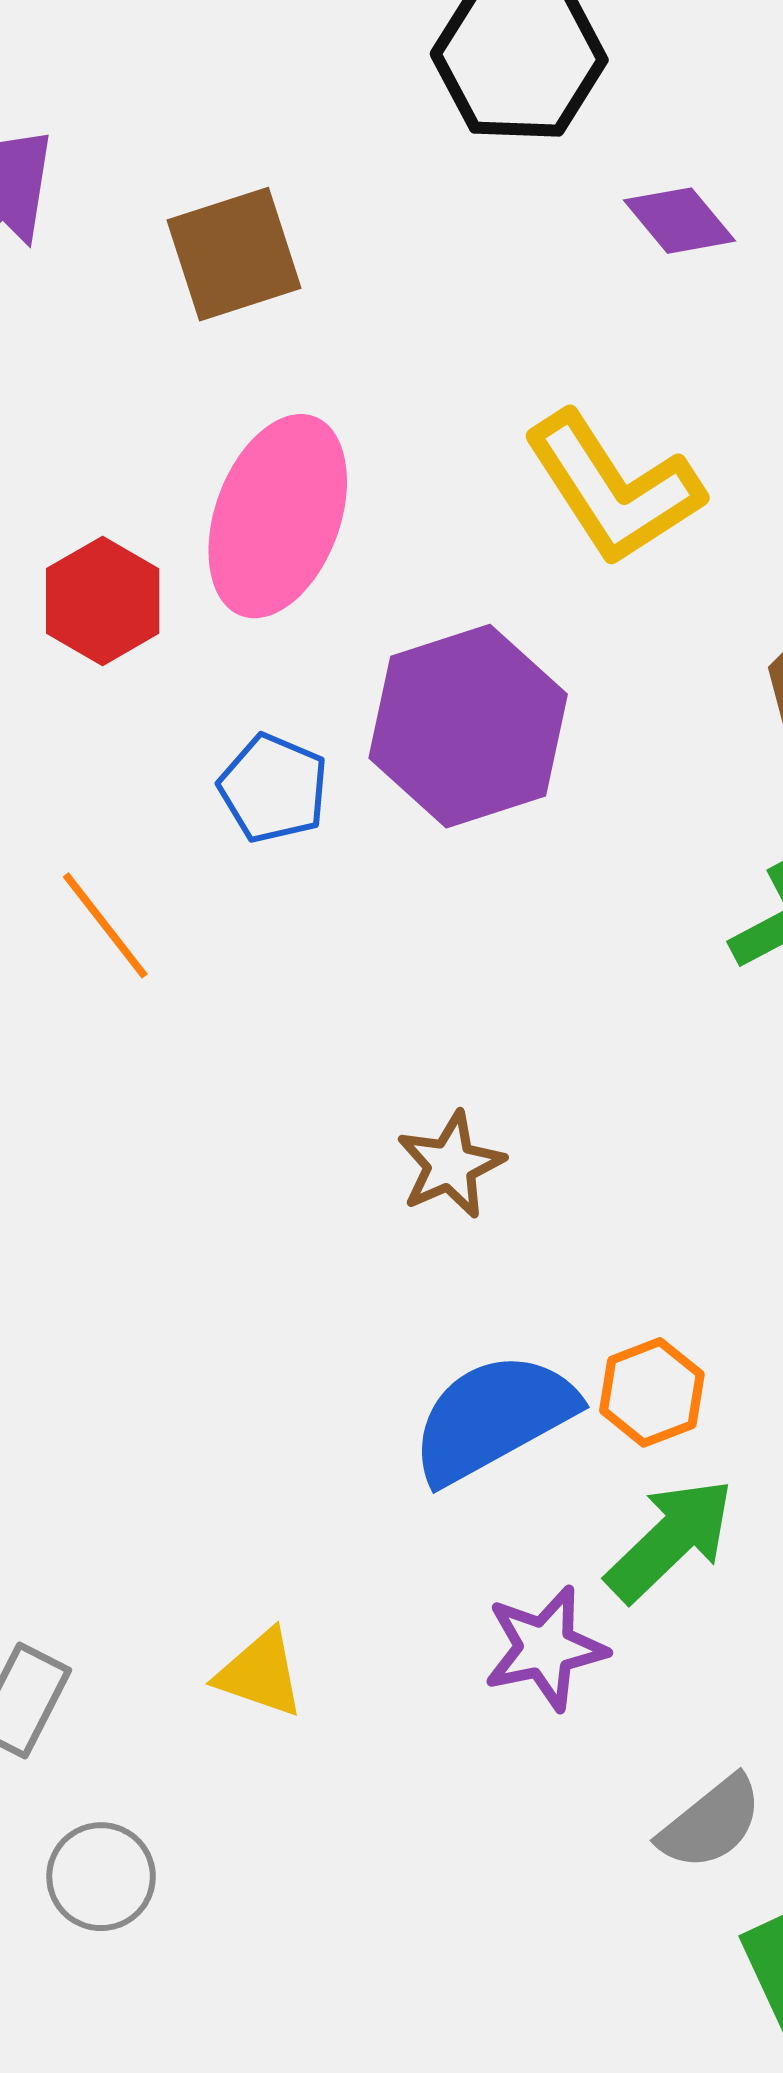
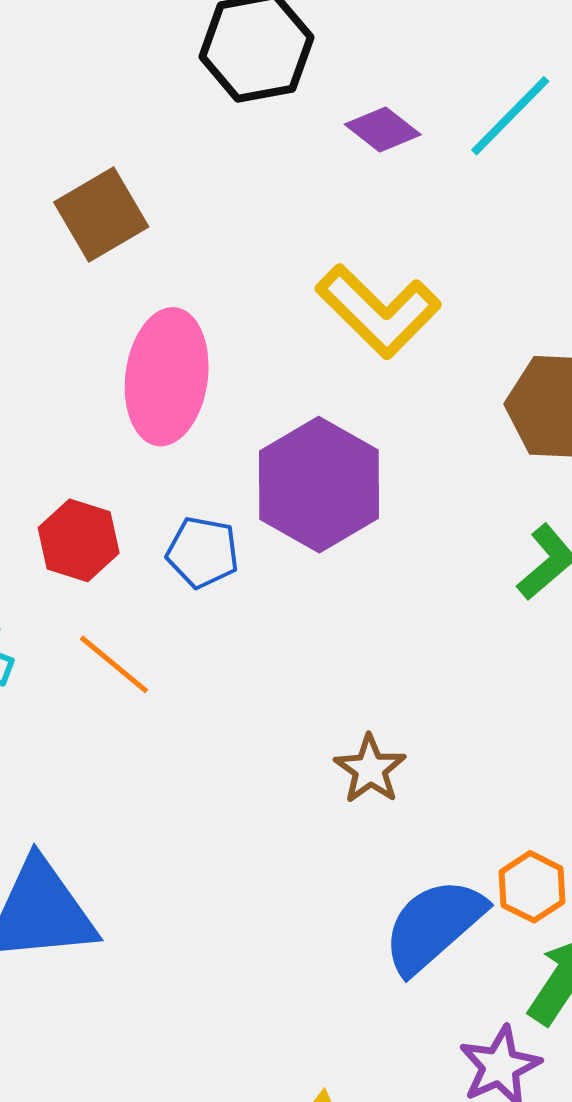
red hexagon: (103, 601) -> (79, 540), moved

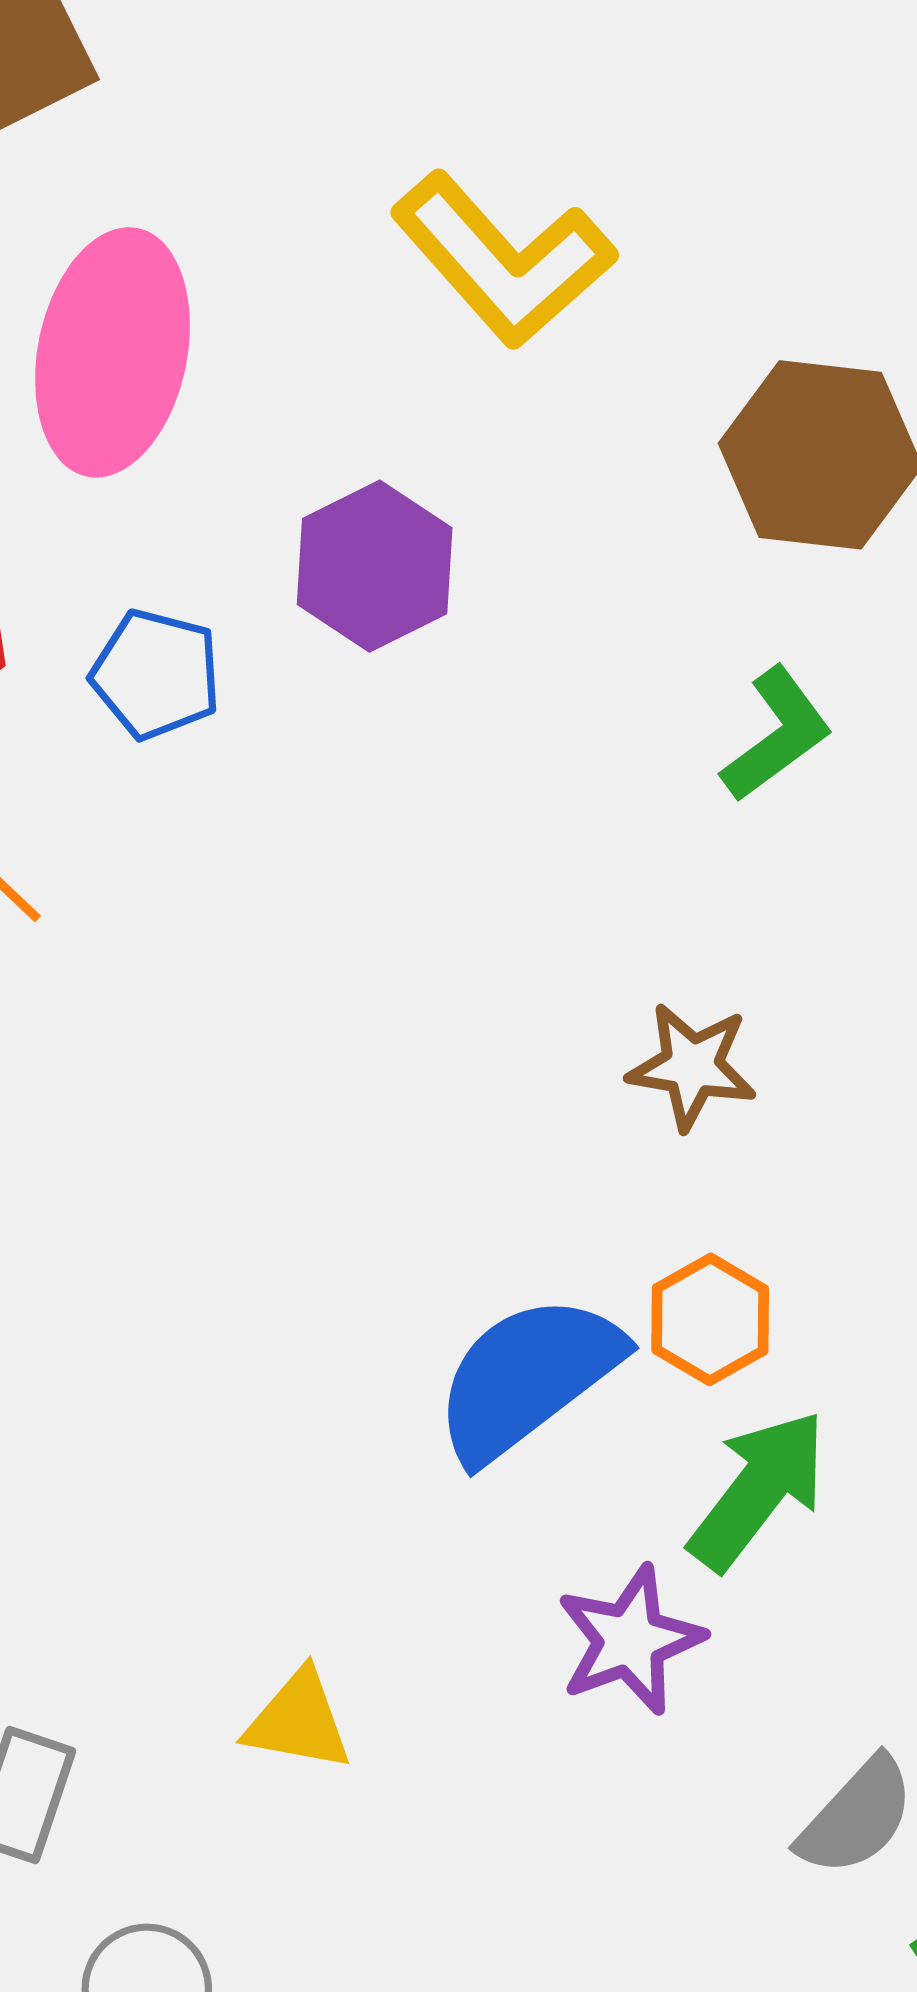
purple hexagon: (319, 485) -> (375, 566), size x0.7
brown star: (370, 769) -> (692, 1066), moved, turned -30

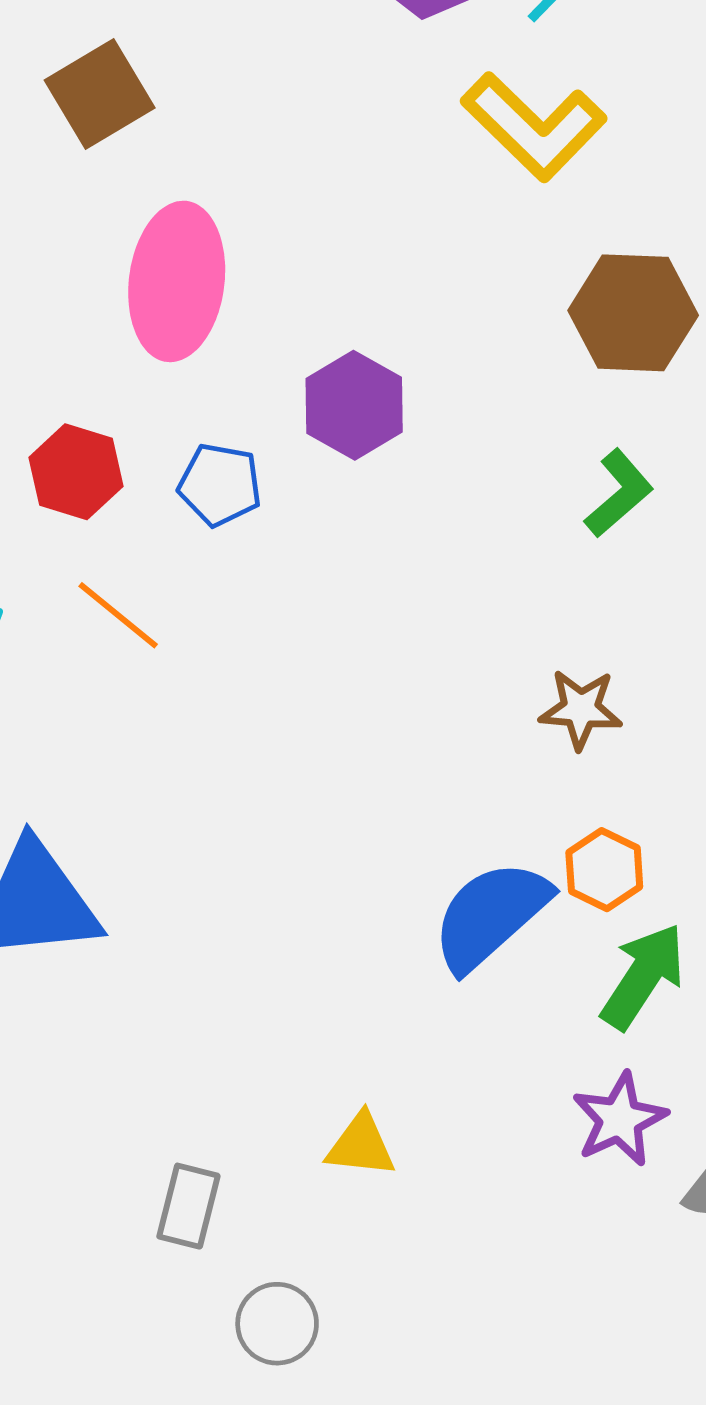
yellow L-shape: (503, 260) -> (534, 126), moved
purple star: (630, 1640) -> (620, 1119), moved

